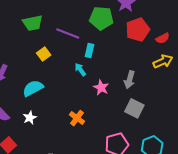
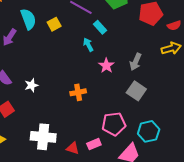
cyan rectangle: (89, 51) -> (100, 27), turned -64
cyan semicircle: (33, 88) -> (28, 19), moved, turned 90
orange cross: (77, 118) -> (78, 92), turned 35

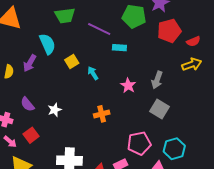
yellow square: (54, 24) -> (72, 61), moved
cyan rectangle: (100, 27) -> (119, 48), turned -40
cyan arrow: (88, 45) -> (93, 73), moved

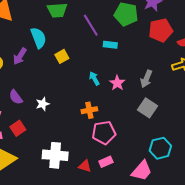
purple line: (99, 29) -> (91, 25), turned 30
cyan arrow: (93, 73) -> (94, 78), moved
pink pentagon: (139, 143) -> (104, 133), moved

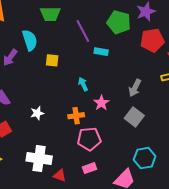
yellow square: (62, 56) -> (52, 60), turned 32
pink star: (117, 83) -> (101, 103), moved
white star: (43, 104) -> (37, 113), moved
red triangle: (85, 166) -> (60, 175), moved

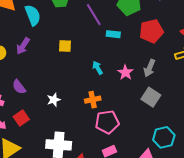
cyan semicircle: (30, 40) -> (33, 15), moved
red pentagon: (152, 40) -> (151, 31), moved
pink star: (101, 103) -> (125, 72), moved

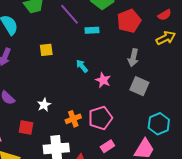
pink star: (125, 72) -> (103, 80), moved
orange cross: (93, 100) -> (73, 119), moved
red square: (21, 118) -> (26, 128), moved, turned -35

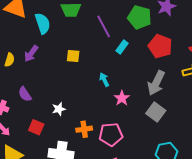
red pentagon: (129, 21) -> (160, 46), turned 30
cyan rectangle: (92, 30) -> (122, 47), turned -64
gray arrow: (133, 58) -> (156, 83), size x1.4

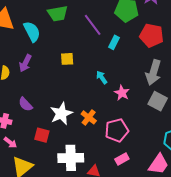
white star: (59, 109) -> (61, 114), size x1.6
orange cross: (84, 129) -> (89, 117), moved, turned -35

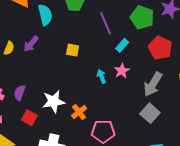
pink star: (122, 93) -> (122, 71), moved
purple semicircle: (25, 104) -> (20, 93), moved, turned 49

